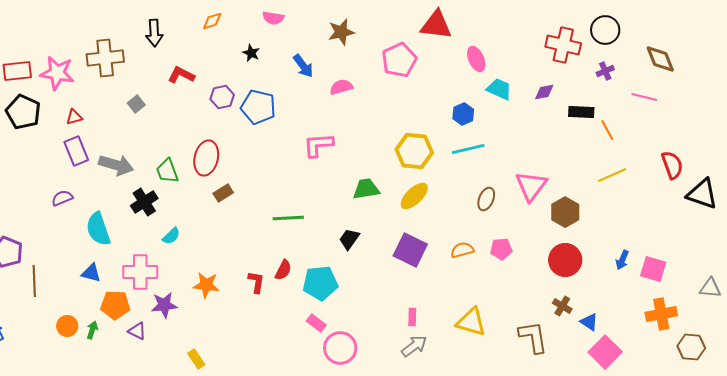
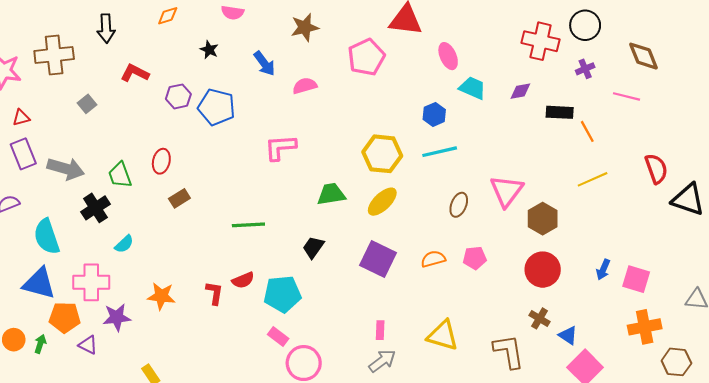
red ellipse: (206, 158) -> (161, 161), size x0.7
red semicircle: (283, 270) -> (243, 280), turned 40
blue triangle: (91, 273) -> (39, 283), size x1.6

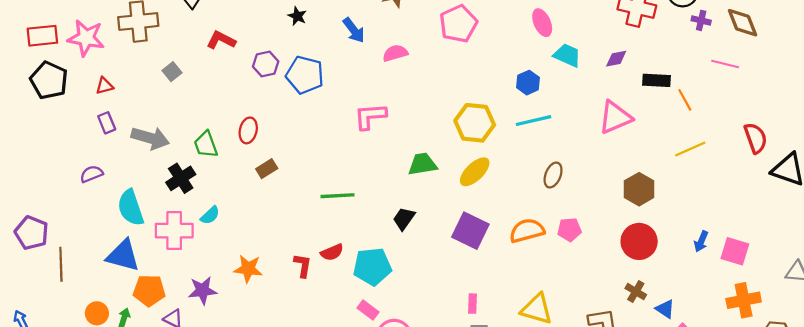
purple cross: (585, 69) -> (701, 20), moved, turned 36
purple rectangle: (23, 154) -> (107, 123), size x0.7
pink triangle: (507, 191) -> (615, 117), moved, turned 30
orange semicircle: (433, 259) -> (527, 231), size x1.4
pink cross: (91, 282) -> (174, 231), moved

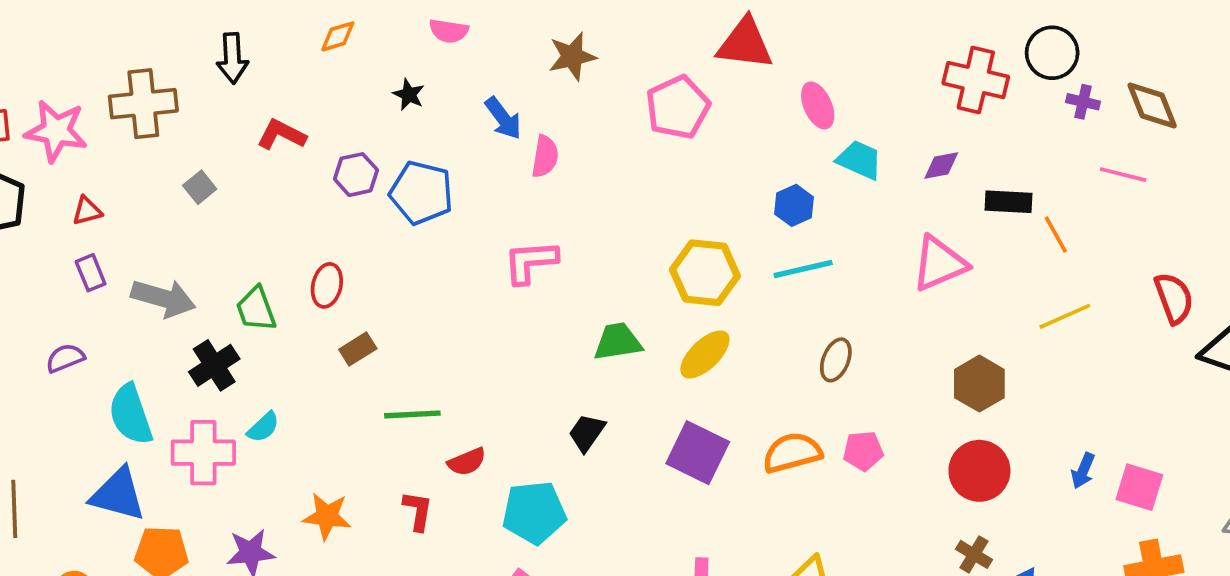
pink semicircle: (395, 53) -> (545, 156), moved, turned 115
green line: (337, 196) -> (412, 414), moved
red semicircle: (332, 252) -> (467, 462), moved

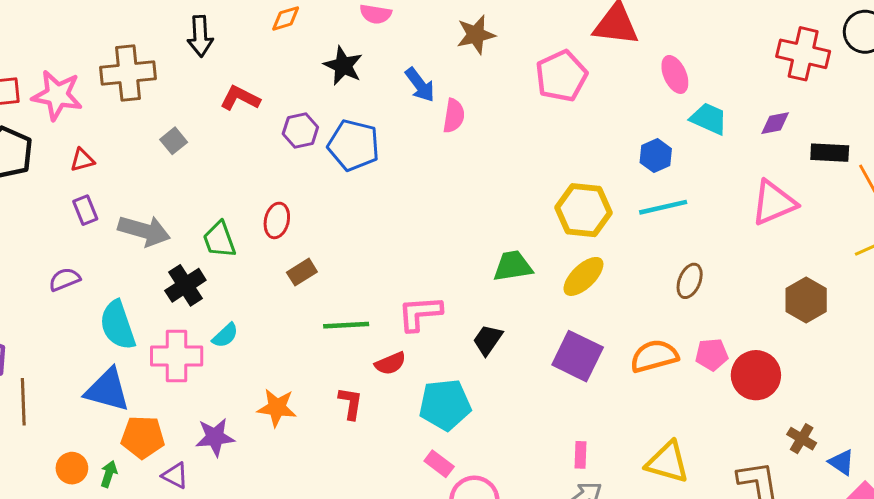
black star: (409, 95) -> (343, 66), size x1.5
pink L-shape: (530, 262) -> (420, 313), moved
red circle: (979, 471) -> (756, 375), moved

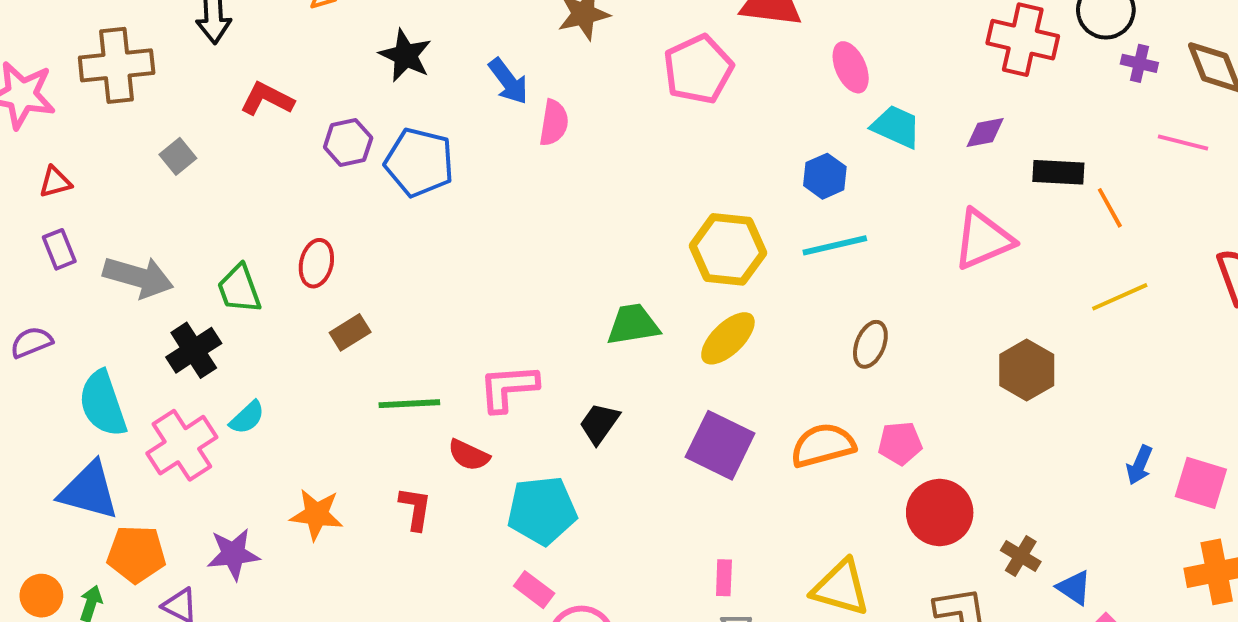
pink cross: (177, 356) -> (182, 445), turned -33
red semicircle: (390, 363) -> (469, 455), turned 48
red circle: (756, 375) -> (940, 513), moved

